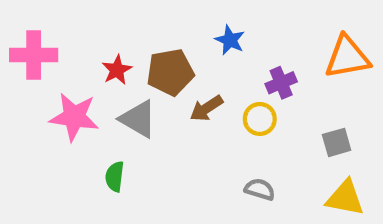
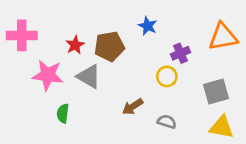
brown arrow: (206, 108) -> (133, 107), moved
gray square: (337, 142) -> (216, 92), size x1.4
green semicircle: (115, 177) -> (63, 113), moved

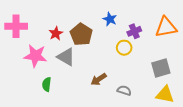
brown pentagon: (109, 46) -> (81, 34), turned -30
purple cross: (180, 53) -> (134, 31), moved
yellow circle: (167, 76) -> (124, 48), moved

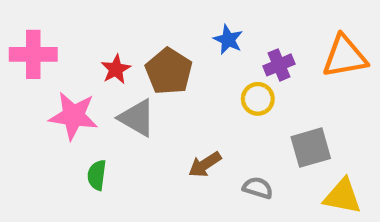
gray square: (161, 68) -> (311, 148), moved

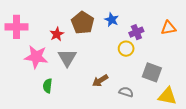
orange triangle: (345, 56) -> (168, 28), size x0.7
brown pentagon: (169, 71) -> (83, 23), moved
gray triangle: (137, 118) -> (67, 58), turned 30
gray square: (311, 148) -> (152, 72), turned 36

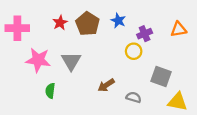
red star: (57, 34) -> (60, 23), moved

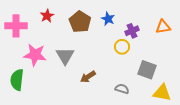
red star: (60, 23) -> (47, 16), moved
brown arrow: (106, 85) -> (88, 77), moved
green semicircle: (50, 91) -> (17, 80), moved, size x1.5

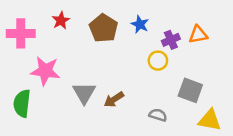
orange triangle: (163, 27) -> (198, 35), moved
gray triangle: (65, 56) -> (84, 93), moved

